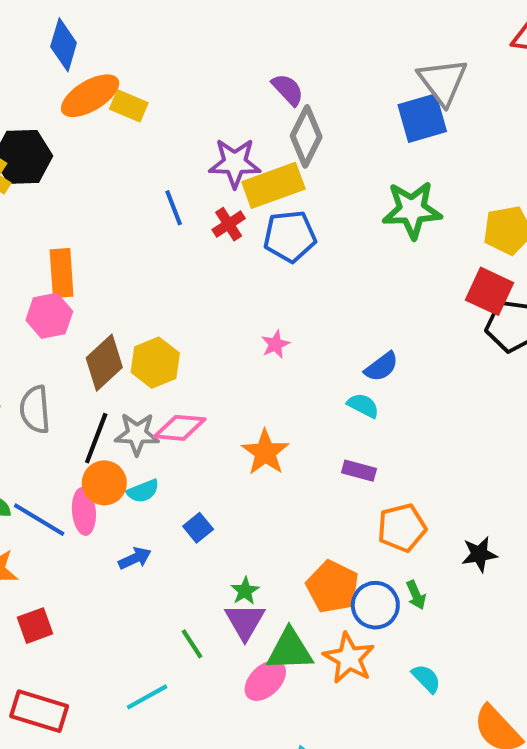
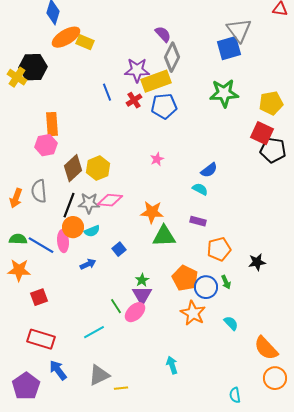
orange star: (265, 452) -> (152, 212), turned -30
green triangle: (290, 650) -> (164, 236), moved
pink ellipse: (265, 681) -> (135, 312), moved

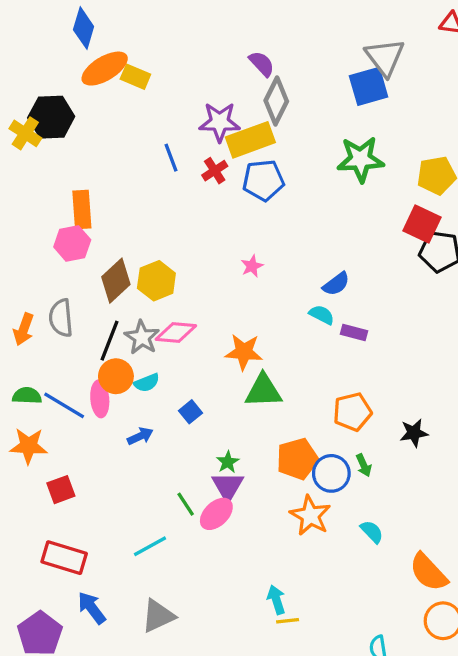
gray star: (89, 203) -> (142, 337), turned 30
purple rectangle: (198, 221) -> (354, 333), moved
orange pentagon: (185, 278) -> (297, 459), turned 30
yellow line: (121, 388) -> (288, 621), moved

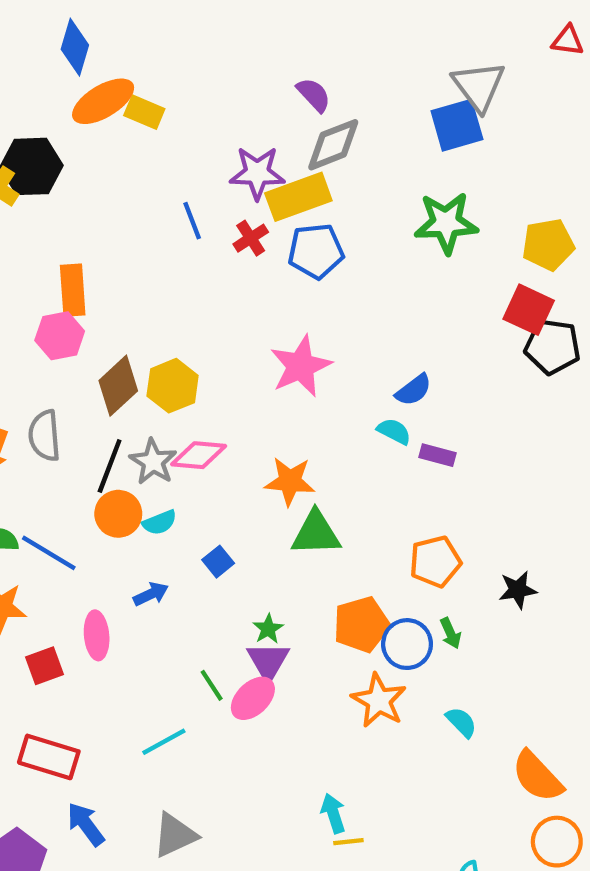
gray diamond: (276, 101) -> (333, 145), turned 42
pink star: (252, 266) -> (301, 366), size x2.0
pink ellipse: (100, 399) -> (97, 635), moved

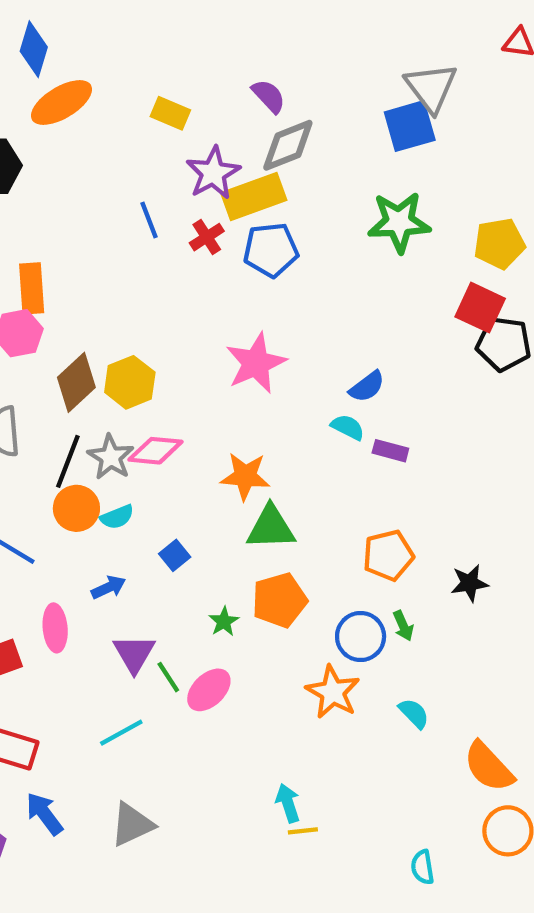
yellow rectangle: (144, 112) -> (170, 113), moved
purple star: (257, 173) -> (213, 173), turned -30
orange pentagon: (361, 625) -> (279, 600), moved
purple triangle: (268, 661) -> (134, 654), moved

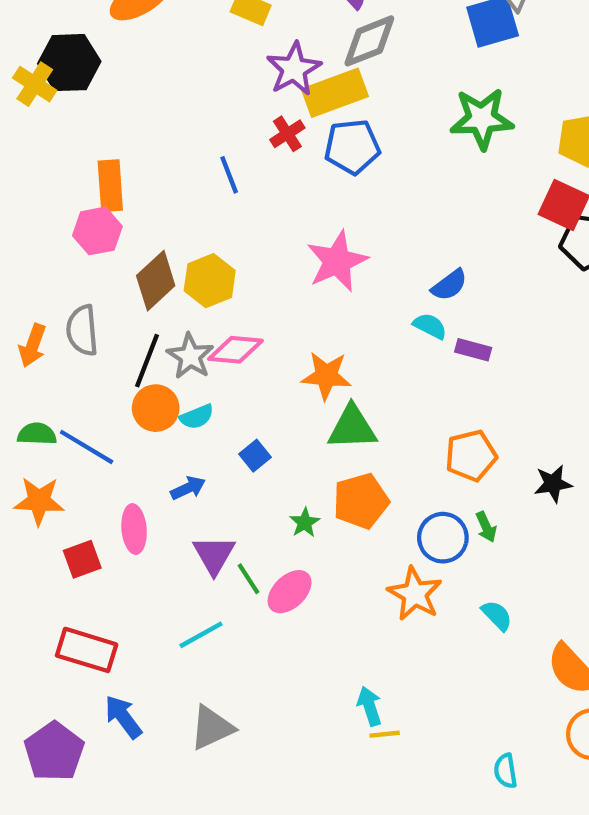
blue line: (149, 220) -> (229, 175), moved

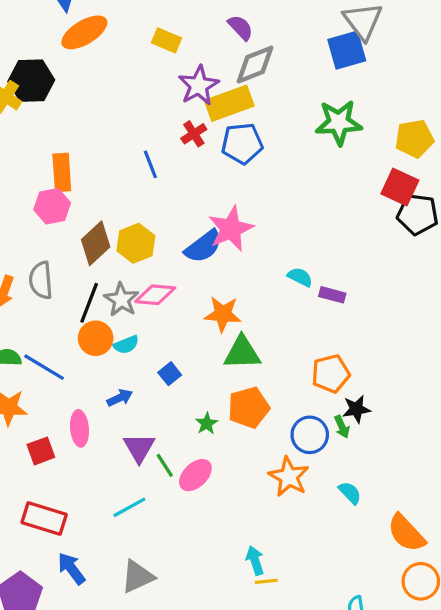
blue semicircle: (449, 285) -> (203, 246), moved, size x1.4
black star: (553, 484) -> (356, 409), moved

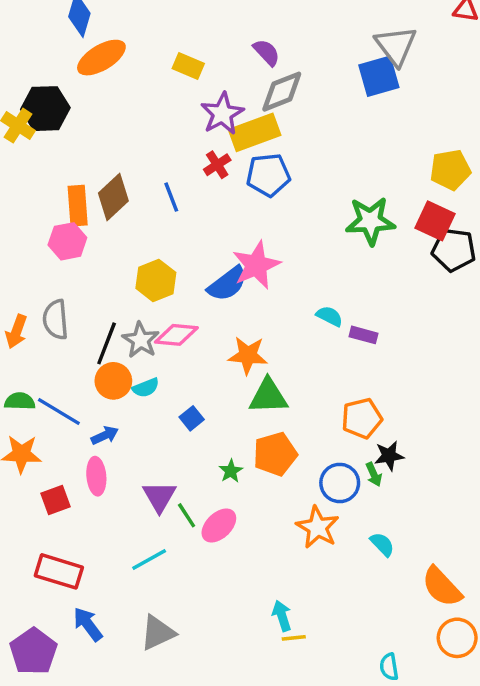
green star: (339, 123) -> (370, 221), moved
brown diamond: (96, 243) -> (113, 197), moved
blue arrow: (120, 398) -> (105, 435), moved

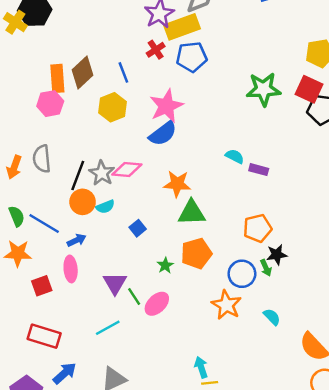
pink star: (256, 265) -> (166, 106), moved
yellow hexagon: (156, 280) -> (113, 107), moved
green semicircle: (20, 401) -> (17, 216), turned 66
blue arrow: (88, 624) -> (65, 373), turned 85

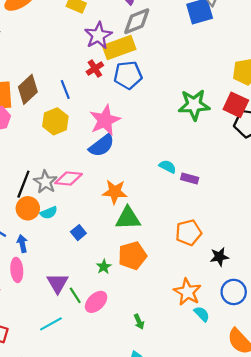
blue arrow: (77, 240) -> (22, 244), turned -77
black star: (277, 255) -> (219, 257), moved
green arrow: (266, 268) -> (139, 322), moved
blue circle: (242, 274) -> (234, 292), moved
orange star: (226, 305) -> (187, 292), moved

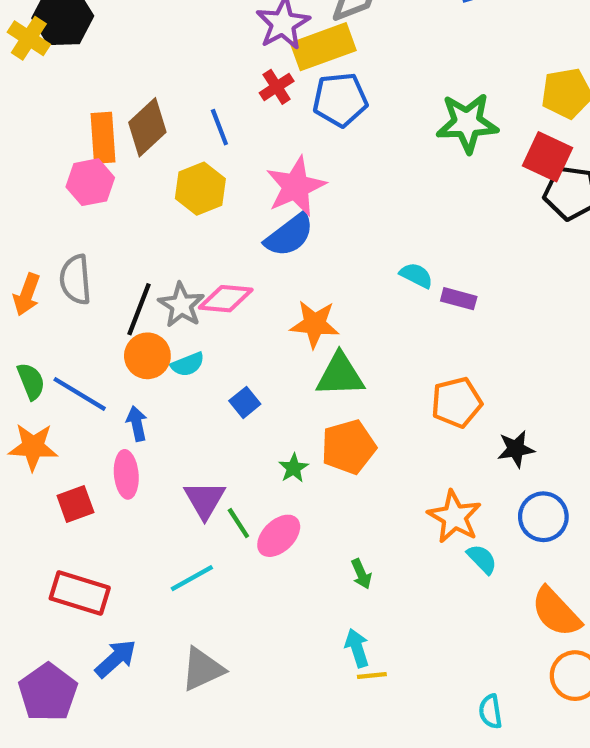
green star: (194, 105) -> (467, 123), moved

